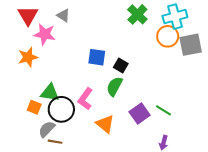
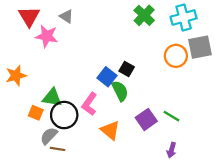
orange circle: (168, 36) -> (176, 56), moved
orange star: (28, 57) -> (16, 76), moved
blue square: (97, 57) -> (107, 77), moved, turned 30
green semicircle: (114, 86) -> (120, 91), turned 126

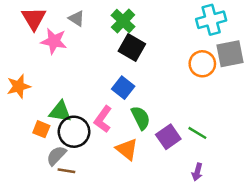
green cross: (144, 15) -> (123, 21), moved
black square: (127, 69) -> (132, 47), moved, size x1.5
green semicircle: (120, 91) -> (141, 118), moved

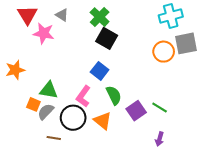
black circle: (74, 132) -> (73, 118), moved
gray semicircle: (56, 156) -> (46, 112), moved

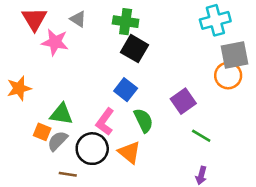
green cross: (100, 17) -> (126, 22), turned -36
orange circle: (164, 52) -> (228, 75), moved
purple square: (136, 111) -> (183, 101), moved

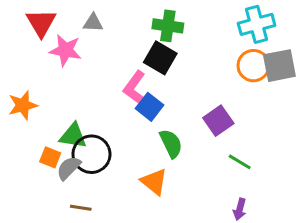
gray triangle: (78, 19) -> (93, 23), turned -30
green cross: (126, 22) -> (168, 26), moved
orange circle: (228, 75) -> (253, 66), moved
pink L-shape: (105, 122) -> (134, 87), moved
black circle: (92, 149) -> (91, 154), moved

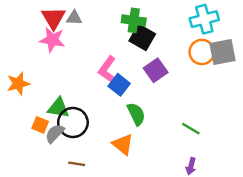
red triangle: (41, 23) -> (53, 18), moved
black square: (160, 58) -> (142, 37), moved
purple square: (218, 121) -> (156, 70), moved
brown line: (81, 208) -> (77, 164), moved

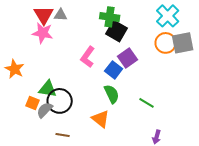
cyan cross: (204, 19) -> (168, 16), turned -30
orange star: (18, 84) -> (15, 69), turned -30
blue square: (119, 85) -> (114, 70), moved
green line: (191, 129) -> (147, 103), moved

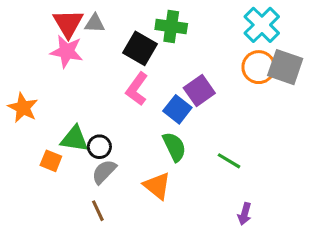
black square: (117, 31) -> (140, 48), moved
gray square: (183, 43) -> (285, 67), turned 30
black circle: (60, 101) -> (99, 147), moved, size x0.6
gray semicircle: (45, 110) -> (104, 172), moved
brown line: (63, 135) -> (98, 211), turned 56

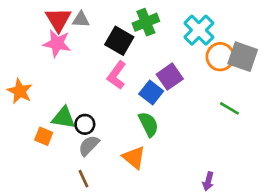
cyan cross: (262, 25) -> (199, 30), moved
green cross: (171, 26) -> (146, 22), turned -30
green line: (229, 161) -> (229, 108), moved

